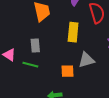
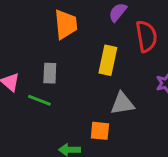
orange square: (68, 71) -> (100, 131), moved

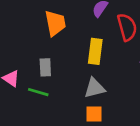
gray triangle: (122, 104) -> (95, 88), moved

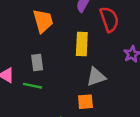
gray triangle: (95, 88) -> (96, 77), moved

